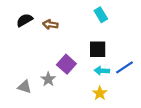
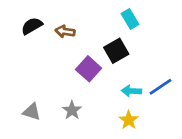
black square: (98, 49) -> (116, 51), moved, turned -30
purple square: (66, 64) -> (89, 69), moved
gray star: (48, 79) -> (72, 110), moved

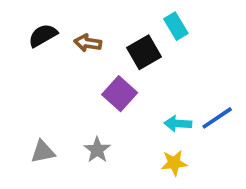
black square: (116, 51) -> (144, 52), moved
gray triangle: (32, 112) -> (43, 152), turned -30
yellow star: (129, 120) -> (174, 163), turned 30

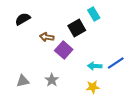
brown arrow: (88, 43) -> (47, 37), moved

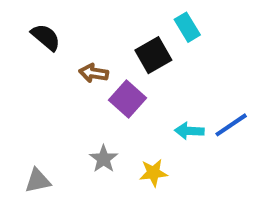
black semicircle: (23, 19) -> (46, 37), turned 70
gray triangle: (23, 81) -> (38, 181), moved
yellow star: (93, 87) -> (153, 173), moved

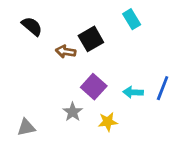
black square: (153, 55) -> (91, 39), moved
purple square: (127, 99) -> (94, 87), moved
blue line: (231, 125) -> (163, 88), turned -35

